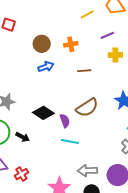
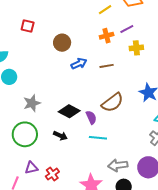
orange cross: (71, 44) -> (107, 36), moved
blue arrow: (46, 67) -> (79, 64), moved
black arrow: (23, 137) -> (60, 136), moved

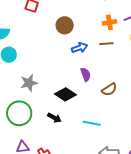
brown line: (107, 66) -> (106, 44), moved
brown semicircle: (112, 102) -> (109, 89), size x0.7
purple semicircle: (91, 117) -> (86, 74), moved

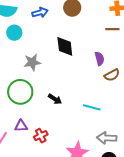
blue arrow: (80, 48) -> (40, 13), moved
purple semicircle: (86, 74) -> (99, 59), moved
black diamond: (65, 94) -> (65, 46), moved, turned 45

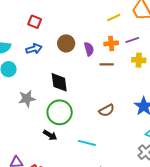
purple semicircle: (99, 59) -> (89, 49), moved
green circle: (20, 92) -> (60, 112), moved

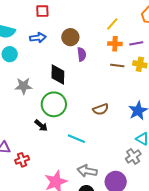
yellow line: (114, 18) -> (112, 24), moved, turned -32
red square: (35, 22) -> (42, 11), turned -32
purple semicircle: (89, 49) -> (82, 54), moved
brown line: (107, 64) -> (117, 65), moved

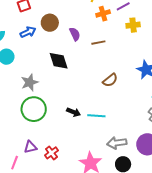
brown circle: (70, 37) -> (50, 23), moved
brown line: (117, 65) -> (98, 43), moved
green circle: (54, 104) -> (34, 109), moved
black arrow: (41, 125) -> (74, 112), moved

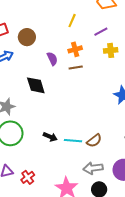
orange cross: (103, 14) -> (75, 49), moved
brown circle: (50, 23) -> (27, 37), moved
brown semicircle: (110, 80) -> (94, 141), moved

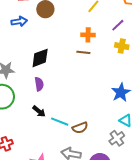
purple line: (101, 32) -> (118, 25), turned -32
purple semicircle: (52, 59) -> (39, 84), moved
black diamond: (36, 85) -> (40, 58), turned 70

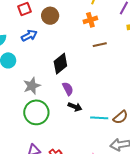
orange cross: (88, 35) -> (90, 20), moved
black arrow: (39, 111) -> (75, 107), moved

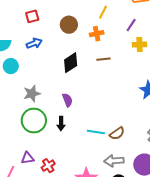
brown circle: (50, 16) -> (69, 25), moved
black diamond: (60, 64) -> (71, 63), moved
black arrow: (75, 107) -> (61, 124), moved, turned 64

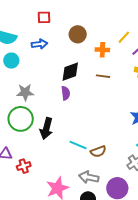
yellow line: (103, 12) -> (124, 37), moved
purple semicircle: (67, 100) -> (66, 93), moved
black arrow: (61, 124) -> (46, 128), size x1.5

